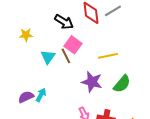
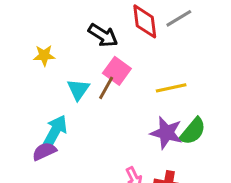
brown line: (66, 56) -> (106, 88), turned 56
purple star: (92, 82) -> (166, 133), moved
cyan arrow: (41, 95) -> (55, 131), moved, size x1.5

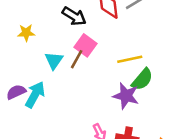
green semicircle: (193, 131) -> (142, 79), moved
purple semicircle: (44, 151) -> (16, 92), moved

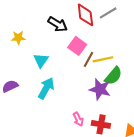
pink square: (86, 45) -> (77, 46), moved
brown line: (77, 59) -> (89, 59), moved
cyan arrow: (35, 95) -> (46, 88), moved

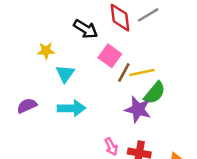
yellow star: (18, 38) -> (46, 51), moved
cyan arrow: (46, 88) -> (72, 108), turned 60

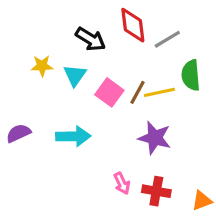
gray line: (148, 15) -> (167, 39), moved
pink square: (110, 56) -> (109, 92), moved
cyan triangle: (65, 74) -> (75, 75), moved
green semicircle: (155, 93) -> (191, 75), moved, turned 135

